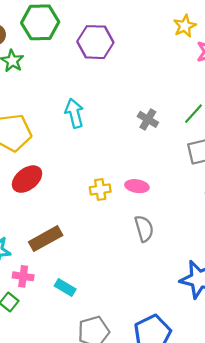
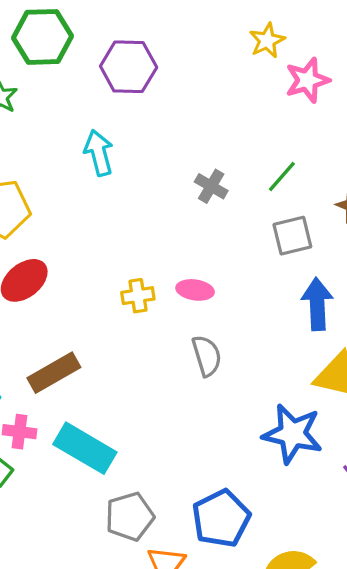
cyan arrow: (74, 113) -> (99, 153), moved
cyan rectangle: (65, 287) -> (85, 448), size x1.8

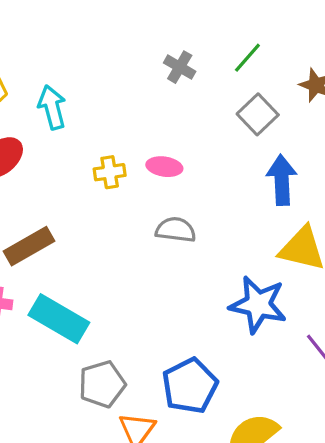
cyan arrow: (99, 153) -> (52, 107), moved
gray square: (292, 236) -> (258, 114), turned -30
gray semicircle: (207, 356) -> (176, 230), turned -66

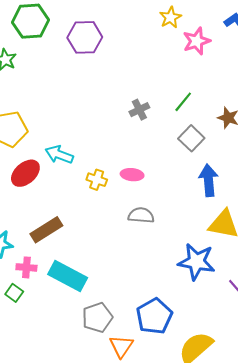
gray cross: (180, 67) -> (139, 110), turned 36
cyan arrow: (52, 107) -> (59, 155), moved, turned -52
yellow cross: (110, 172) -> (97, 180), turned 30

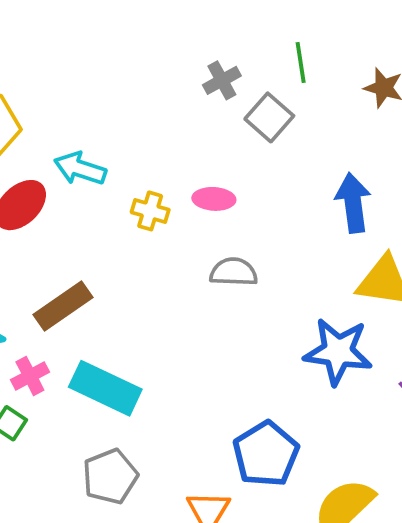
green line: (183, 102) -> (301, 63), turned -45
gray square: (191, 138) -> (269, 117), moved
pink cross: (26, 267) -> (30, 376), turned -30
gray pentagon: (97, 317) -> (110, 477), moved

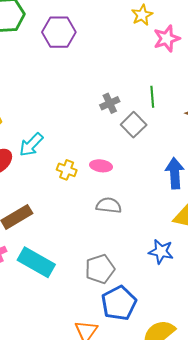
cyan arrow: (80, 169) -> (31, 145), turned -68
blue star: (338, 352) -> (161, 252), size x0.7
gray pentagon: (110, 477) -> (100, 269), moved

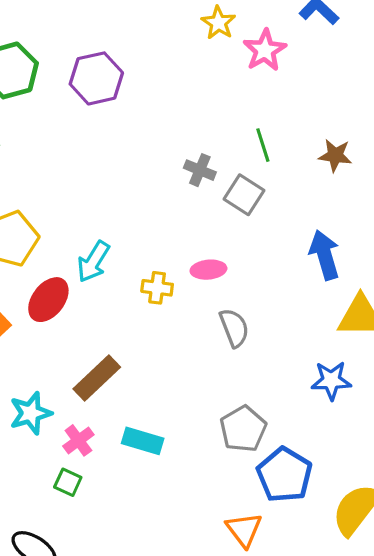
gray cross: (110, 103) -> (200, 170), turned -30
gray semicircle: (109, 205) -> (234, 328), turned 75
cyan rectangle: (36, 262) -> (143, 441), size x0.7

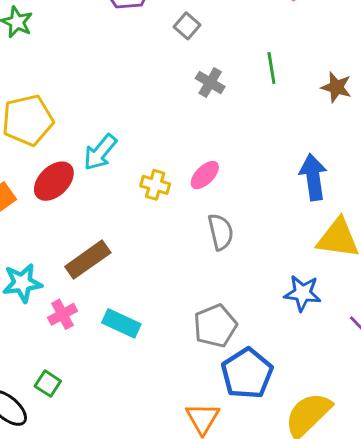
gray square: (244, 195) -> (187, 26), moved, size x0.7
pink ellipse: (208, 270) -> (205, 175), turned -48
green square: (68, 482) -> (48, 384), moved

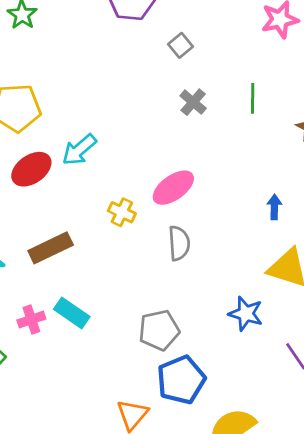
pink ellipse: (205, 175) -> (173, 188), size x1.4
blue arrow: (313, 177) -> (274, 207), size x0.6
yellow cross: (155, 185) -> (122, 212), moved
pink cross: (63, 314) -> (31, 320), moved

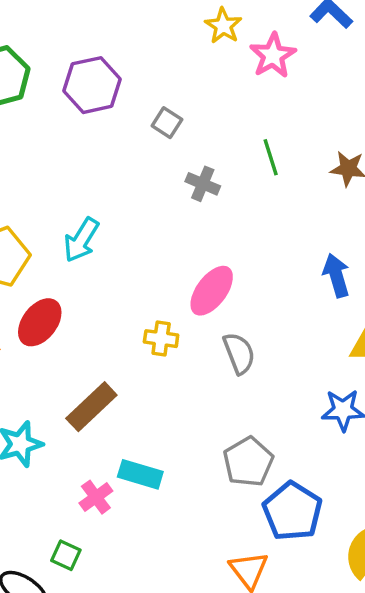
cyan arrow: (79, 150) -> (81, 240), moved
blue arrow: (274, 207) -> (336, 275), size x1.4

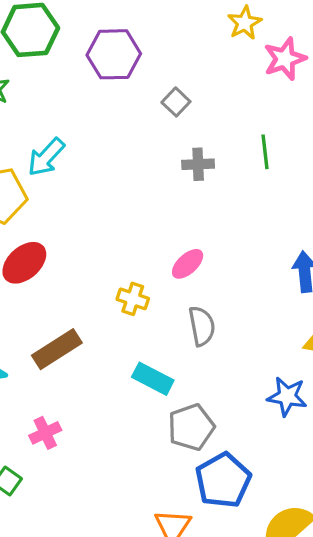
gray cross: (203, 184) -> (198, 164), turned -36
cyan arrow: (81, 240) -> (46, 157), moved
pink ellipse: (212, 291) -> (188, 264), size x0.7
cyan rectangle: (140, 474) -> (153, 379), moved

